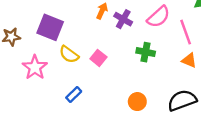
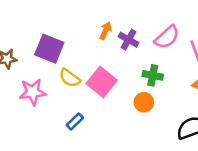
pink square: (98, 58) -> (102, 82), size x1.6
pink star: (35, 67) -> (33, 92), turned 30
orange circle: (137, 102) -> (144, 102), moved

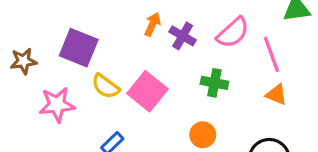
orange circle: (144, 102) -> (203, 135), moved

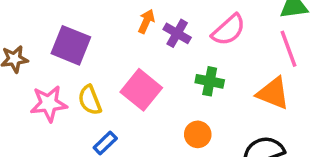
pink line: (271, 54) -> (289, 49), moved
yellow semicircle: (106, 86) -> (90, 100), moved, turned 32
orange triangle: (276, 95) -> (273, 93), size x1.5

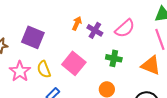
pink star: (49, 104) -> (20, 71), turned -30

